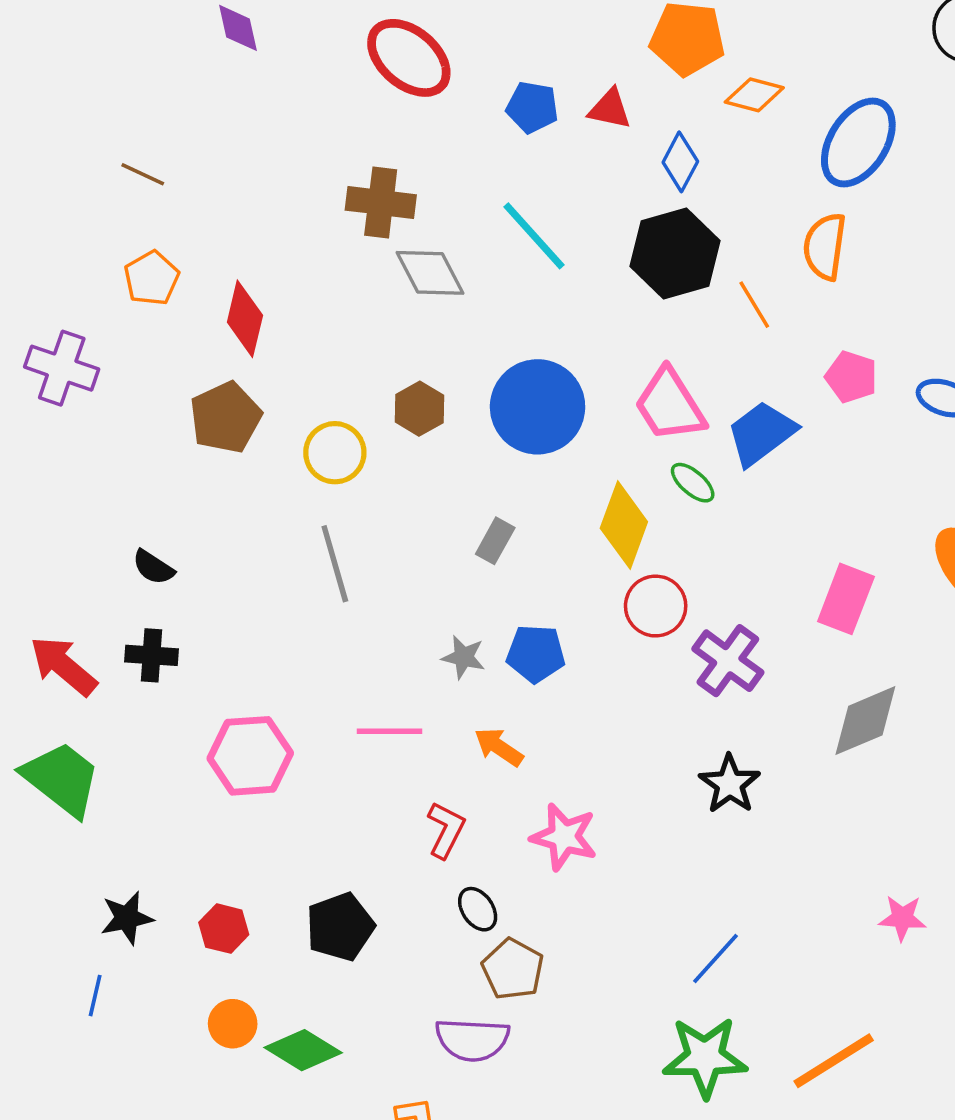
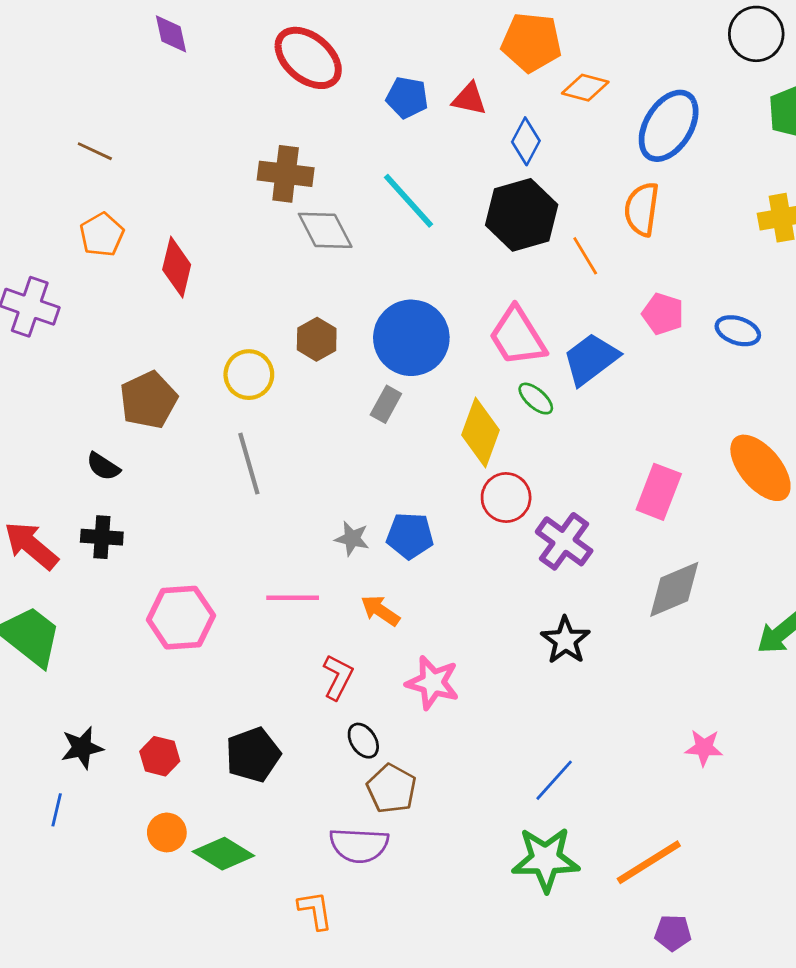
brown pentagon: (226, 417) -> (148, 400), moved
gray rectangle: (495, 541) -> (386, 404), moved

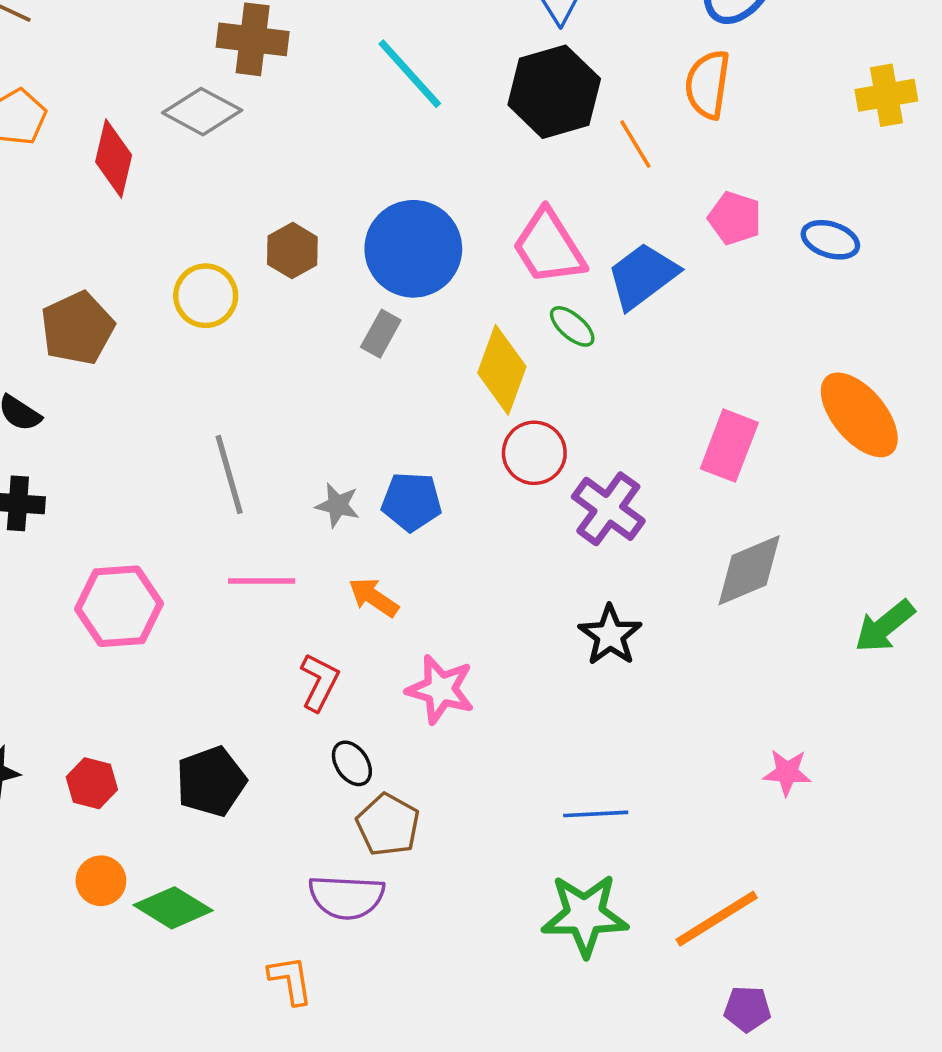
gray diamond: (325, 230) -> (202, 112), moved, turned -34
gray line: (249, 464) -> (229, 474), moved
blue line: (554, 780) -> (596, 814), turned 45

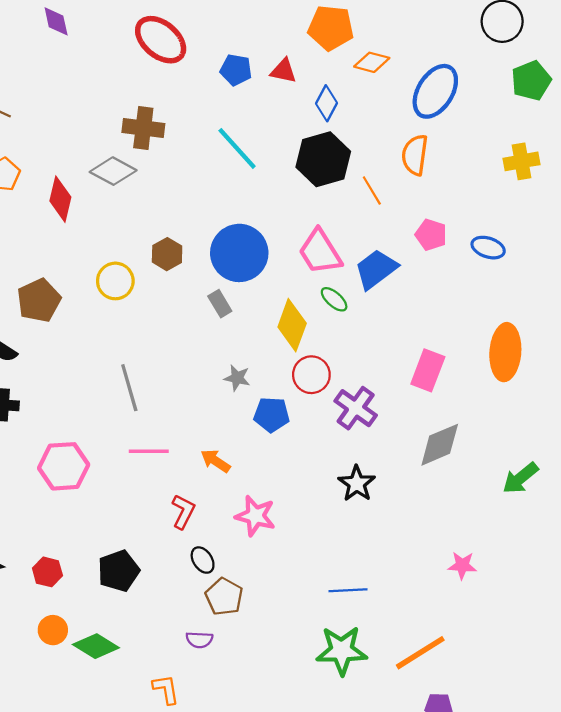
gray rectangle: (381, 334) -> (220, 304), turned -60
orange ellipse: (859, 415) -> (505, 352), turned 44
blue pentagon: (412, 502) -> (272, 415), moved
gray star: (337, 505) -> (237, 378), moved
purple semicircle: (347, 897) -> (199, 640), size x0.6

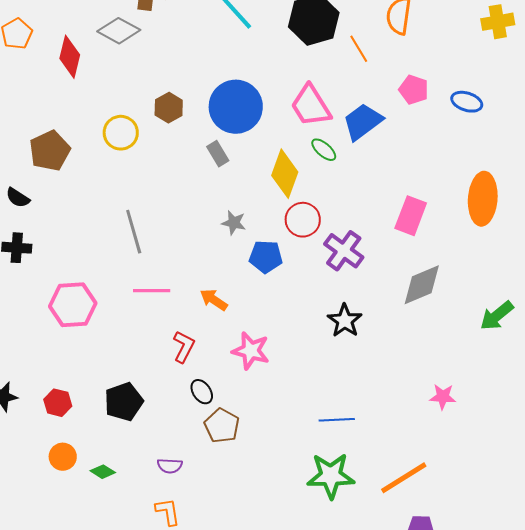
purple semicircle: (199, 640) -> (170, 466), moved
green diamond: (96, 646) -> (103, 472), size x0.6

